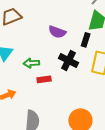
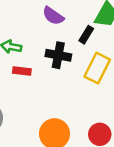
black cross: (69, 61) -> (58, 55), turned -30

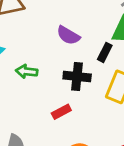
red rectangle: (22, 71) -> (61, 112), moved, turned -30

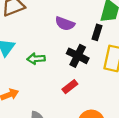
black cross: (77, 77) -> (78, 56), turned 30

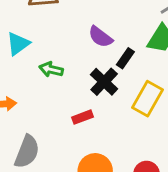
black rectangle: (97, 32) -> (125, 58), moved

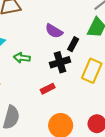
black cross: (104, 82) -> (60, 62), turned 36

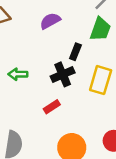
purple semicircle: (54, 31) -> (50, 21), moved, turned 126

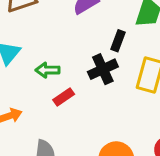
red rectangle: (52, 107) -> (64, 97), moved

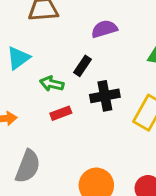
black rectangle: (118, 41) -> (83, 66), moved

